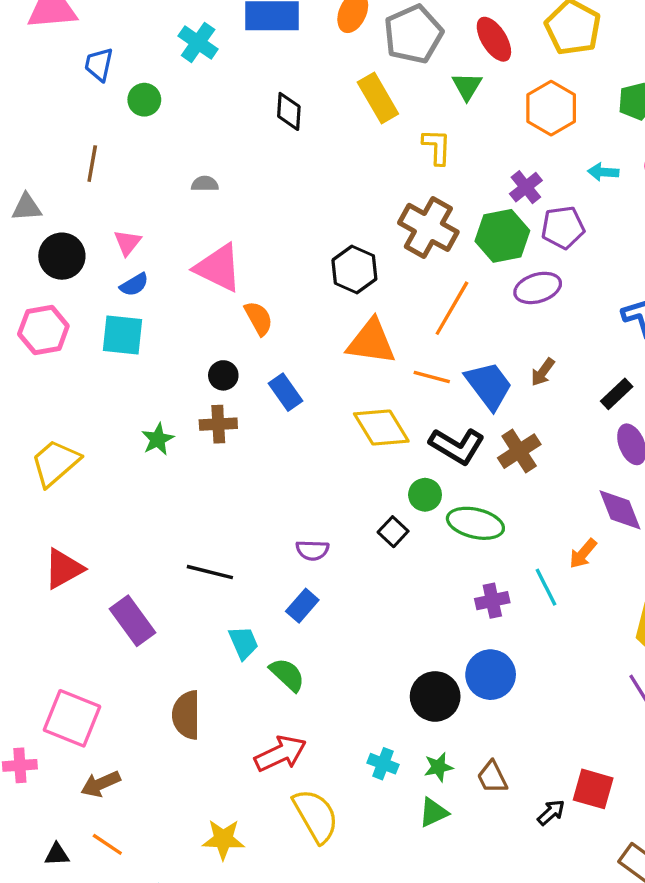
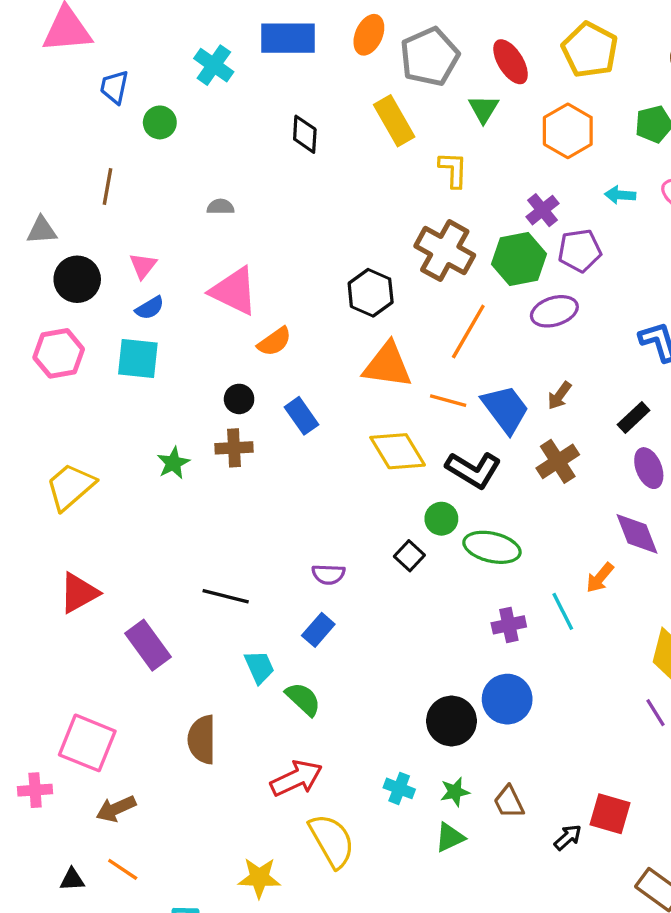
orange semicircle: (259, 318) -> (274, 342), turned 84
brown cross: (519, 451) -> (558, 461), moved
yellow star: (223, 839) -> (259, 878), moved

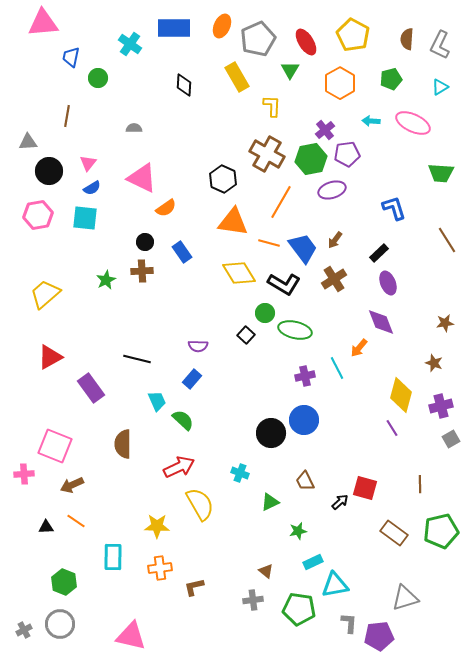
green star: (455, 792) -> (298, 531), moved

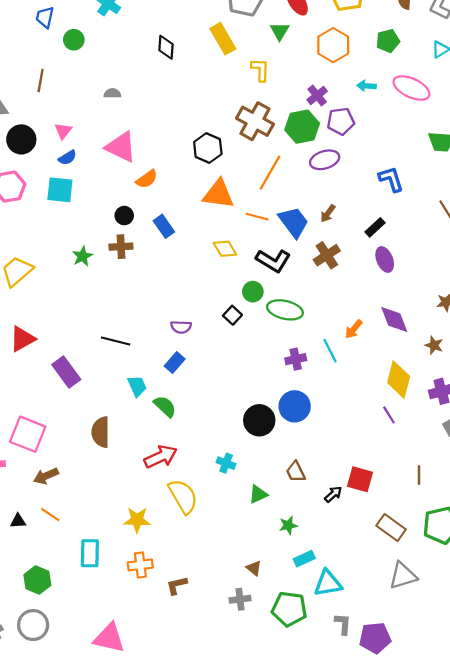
yellow diamond: (239, 273) -> (225, 249), size x0.7
purple diamond: (381, 322) -> (394, 320), moved
gray triangle: (405, 598) -> (403, 576), moved

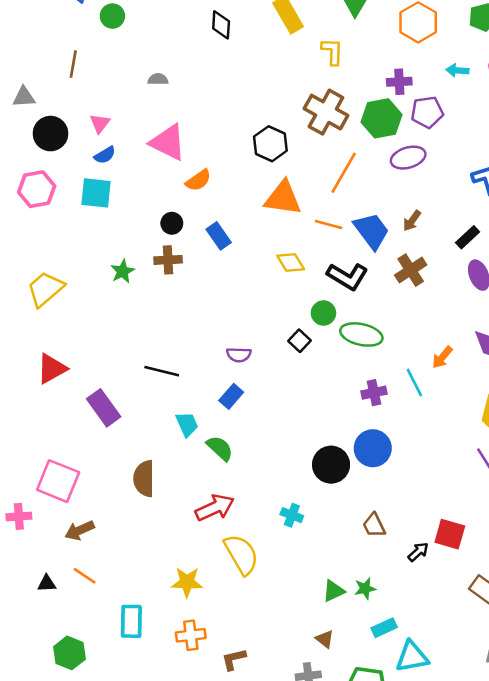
purple cross: (317, 95) -> (399, 82), turned 36
green triangle: (258, 494) -> (334, 591), moved

